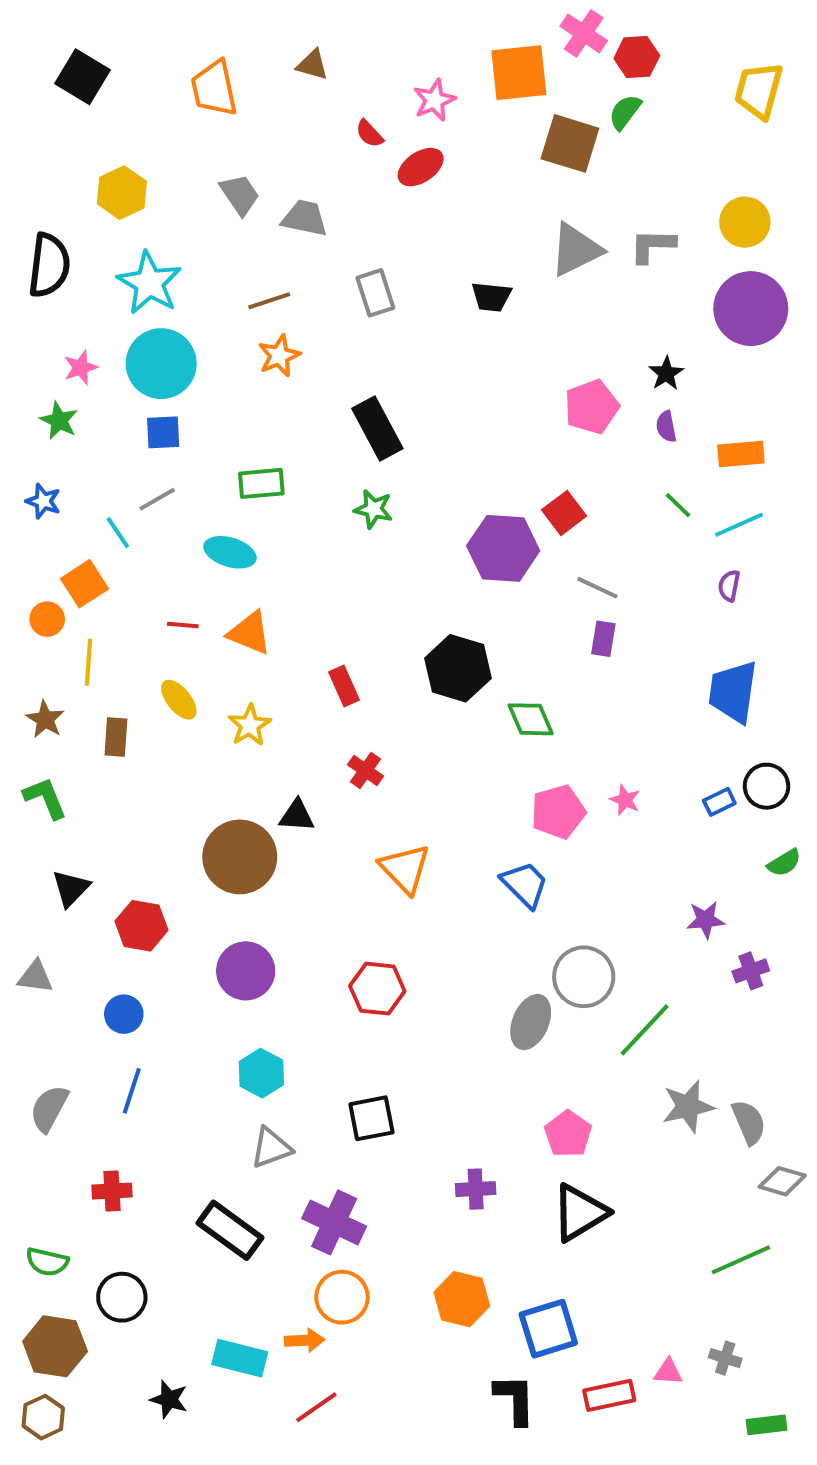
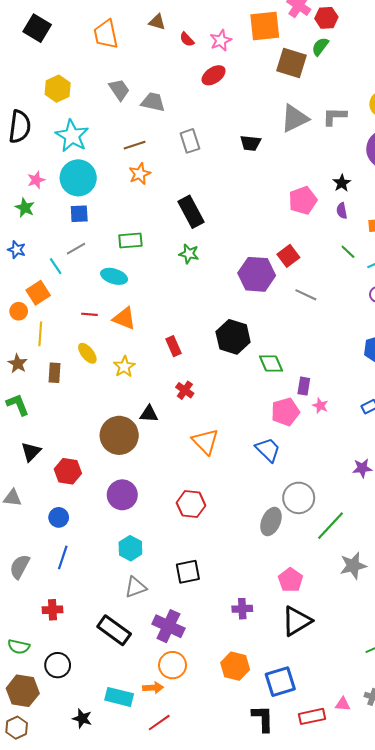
red semicircle: (369, 134) -> (187, 39), moved
purple rectangle: (603, 639) -> (304, 386), moved

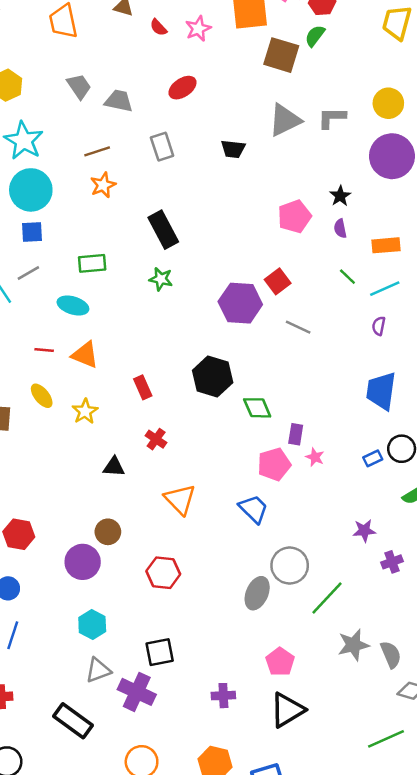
red ellipse: (214, 75) -> (183, 88), moved
brown circle: (119, 435) -> (108, 532), moved, size x0.6
purple cross: (168, 626) -> (137, 692), moved

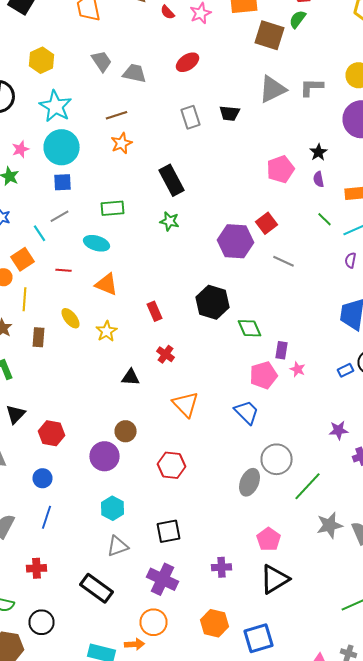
gray rectangle: (162, 147) -> (190, 117), moved
red line: (44, 350) -> (64, 270), moved
purple cross: (137, 692) -> (162, 579), moved

